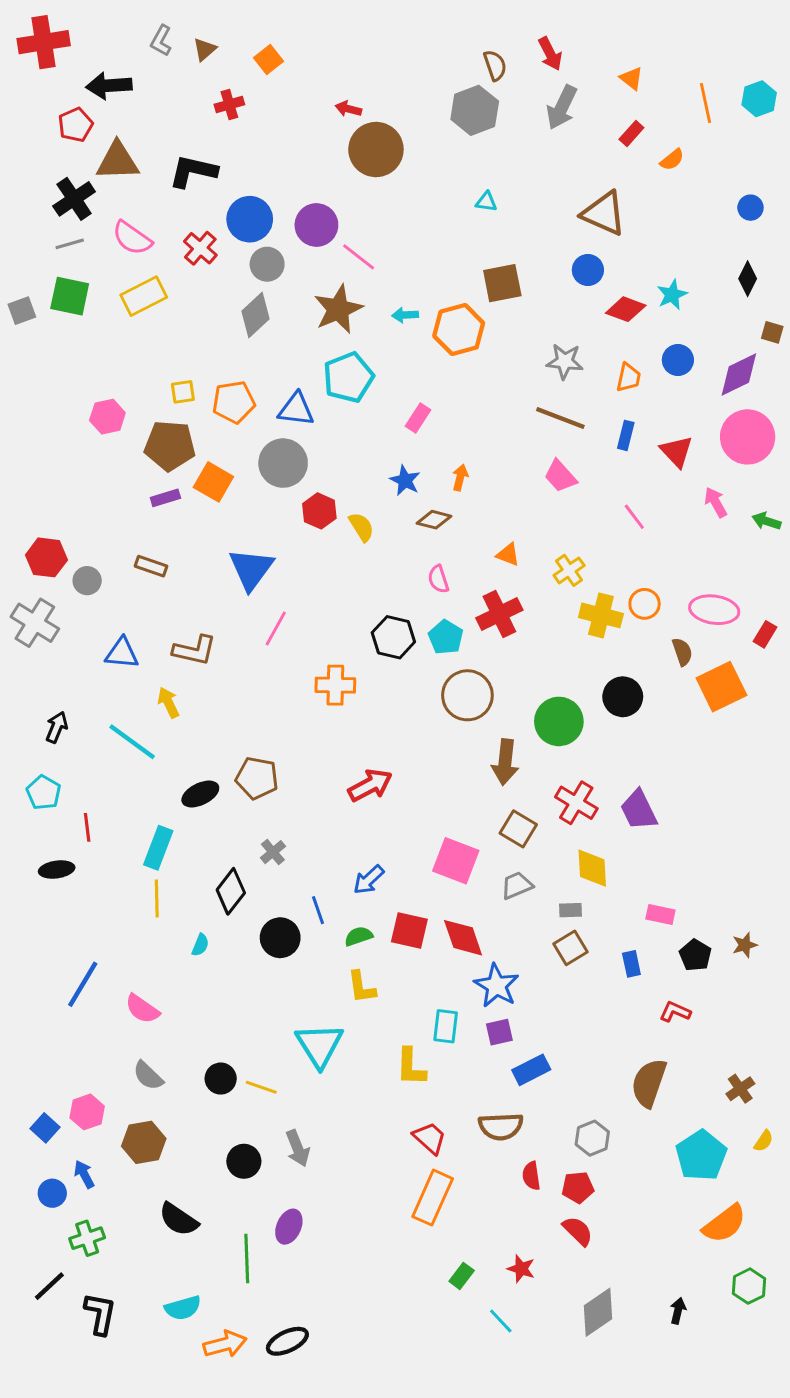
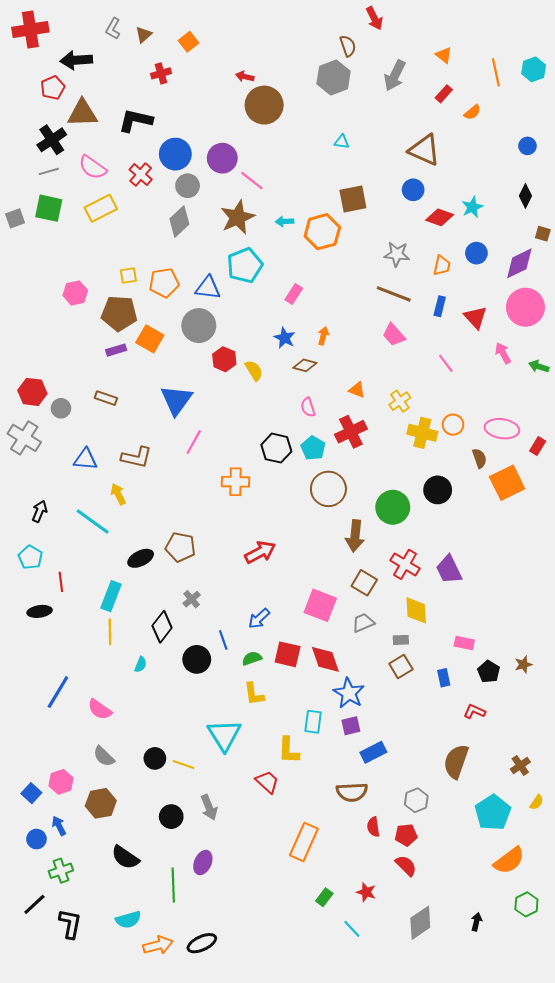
red arrow: (550, 54) -> (374, 18), moved
red trapezoid: (430, 1138) -> (267, 782), moved

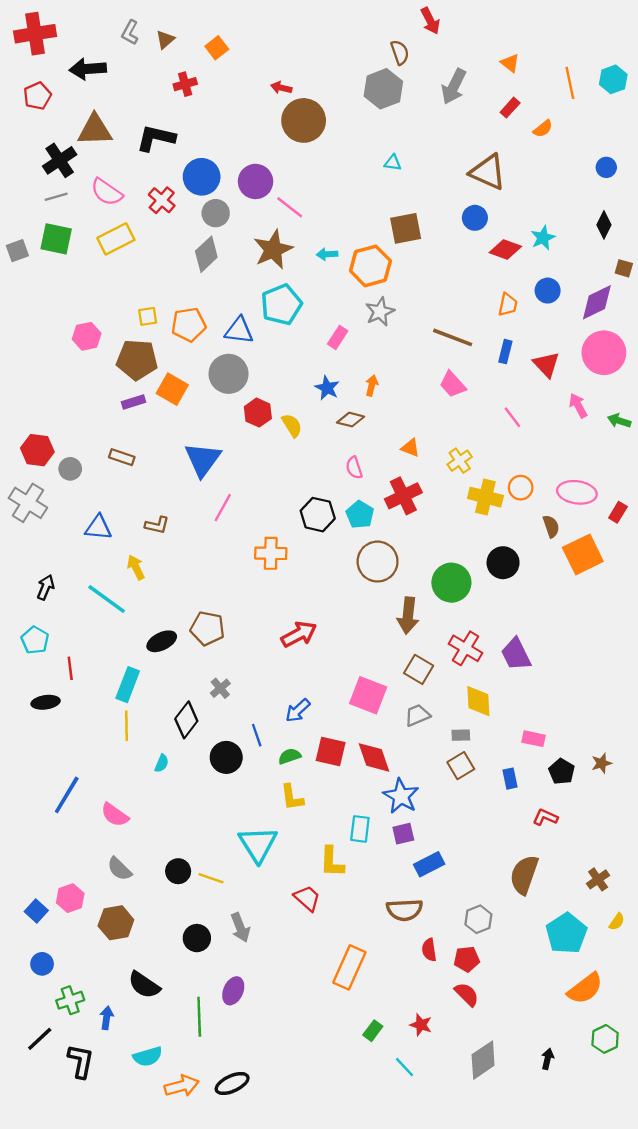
red pentagon: (53, 88) -> (37, 96), moved
gray star: (397, 254) -> (380, 312), moved, turned -30
brown L-shape: (137, 457) -> (157, 525), size x0.7
blue arrow: (59, 826) -> (107, 1018), moved, turned 36

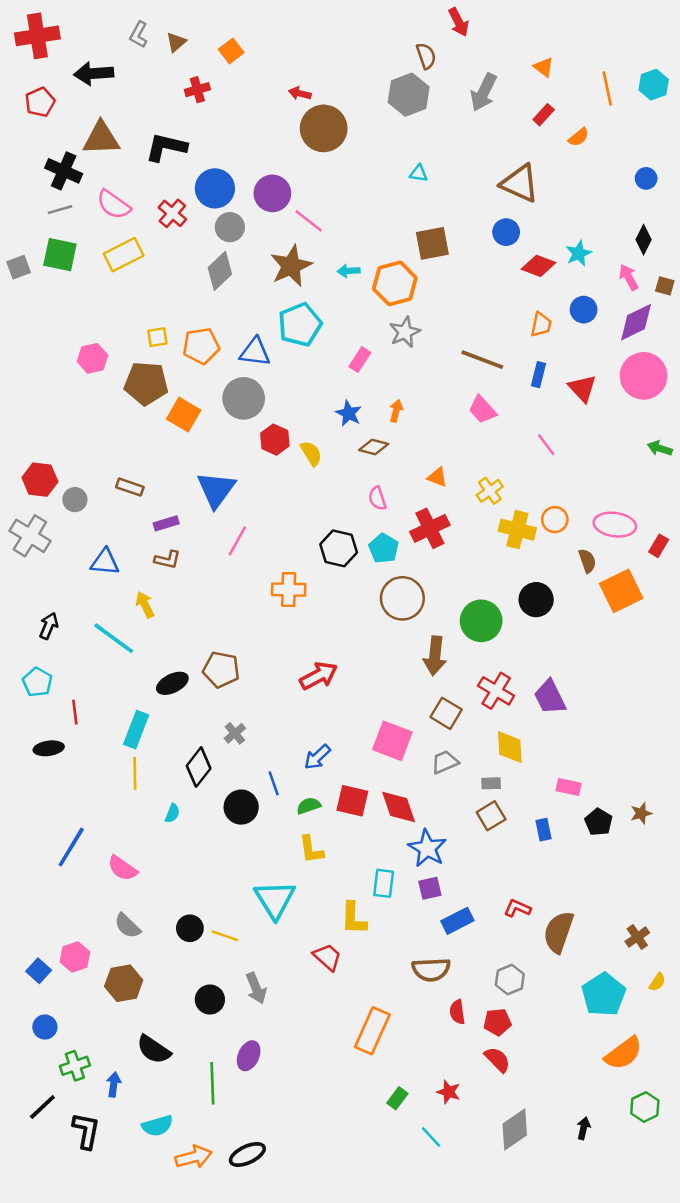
black cross: (60, 160) -> (64, 171), turned -32
purple rectangle: (134, 402) -> (166, 523), moved
pink arrow: (578, 406) -> (629, 277), moved
red L-shape: (545, 817) -> (517, 908), moved

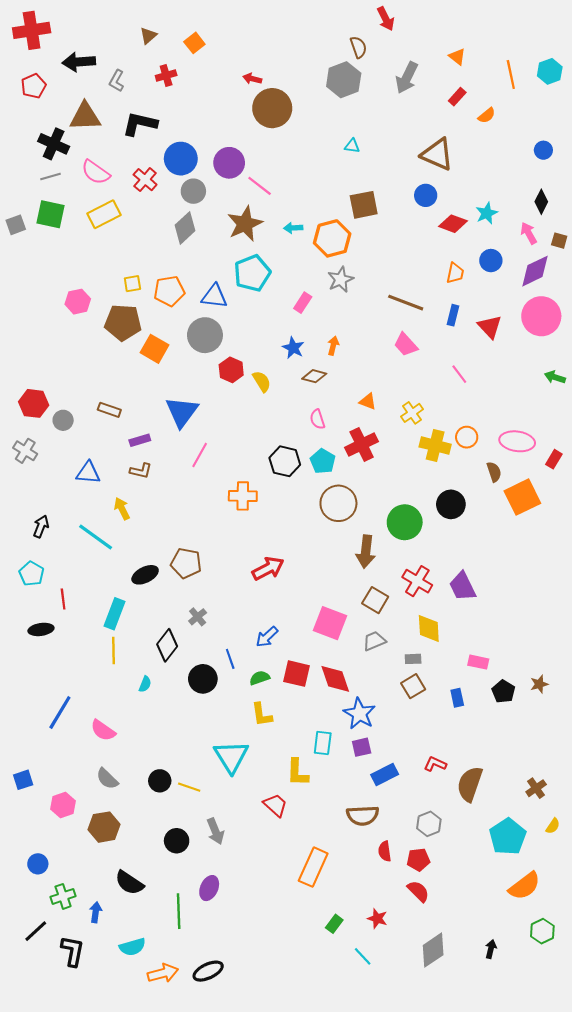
gray L-shape: (139, 35) -> (117, 81), moved
gray cross: (30, 536) -> (25, 451), size x0.7
blue square: (39, 971) -> (23, 780), moved, turned 30

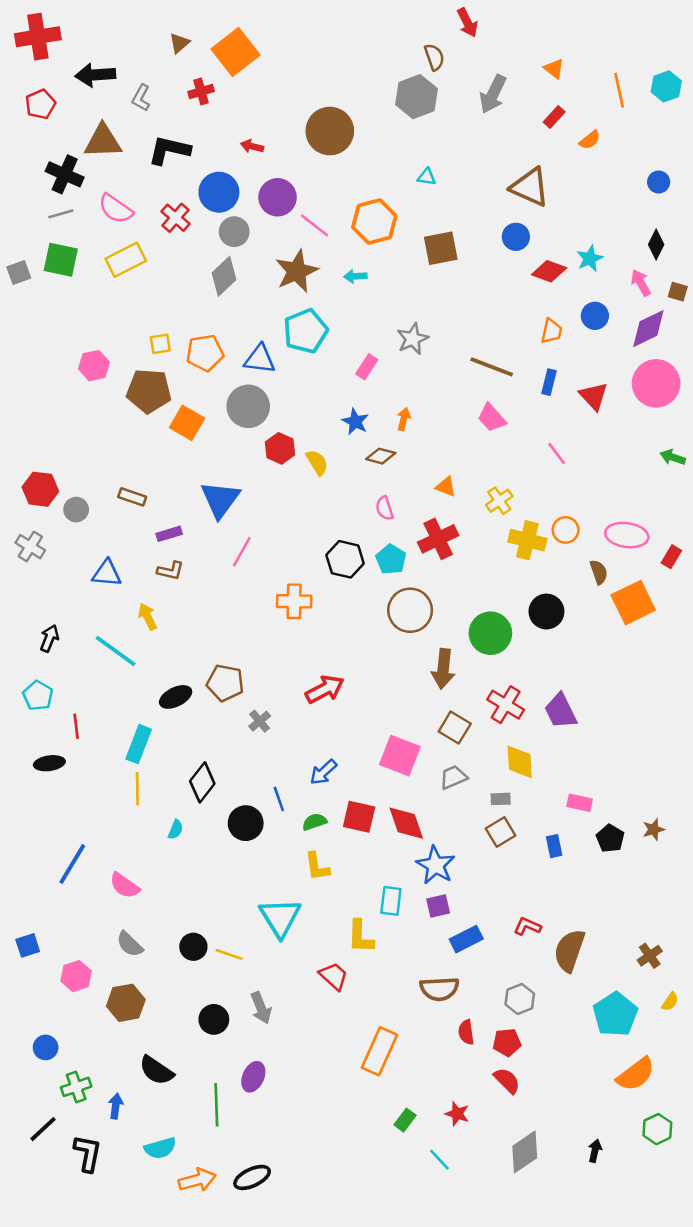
orange square: (194, 43) -> (235, 52), size x1.8
red arrow: (252, 79) -> (252, 146), moved
orange hexagon: (332, 238) -> (374, 222), moved
gray cross: (198, 617) -> (260, 721), moved

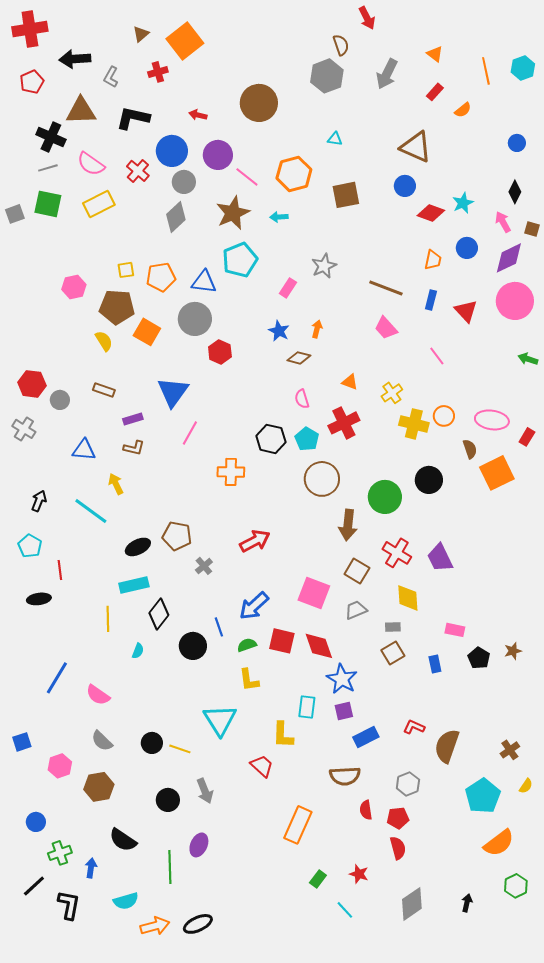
yellow semicircle: (317, 462) -> (104, 341), moved
cyan rectangle: (139, 744) -> (134, 585), moved, turned 56
blue arrow: (323, 772) -> (254, 606), size x1.4
red semicircle: (507, 1081) -> (398, 848), turned 30

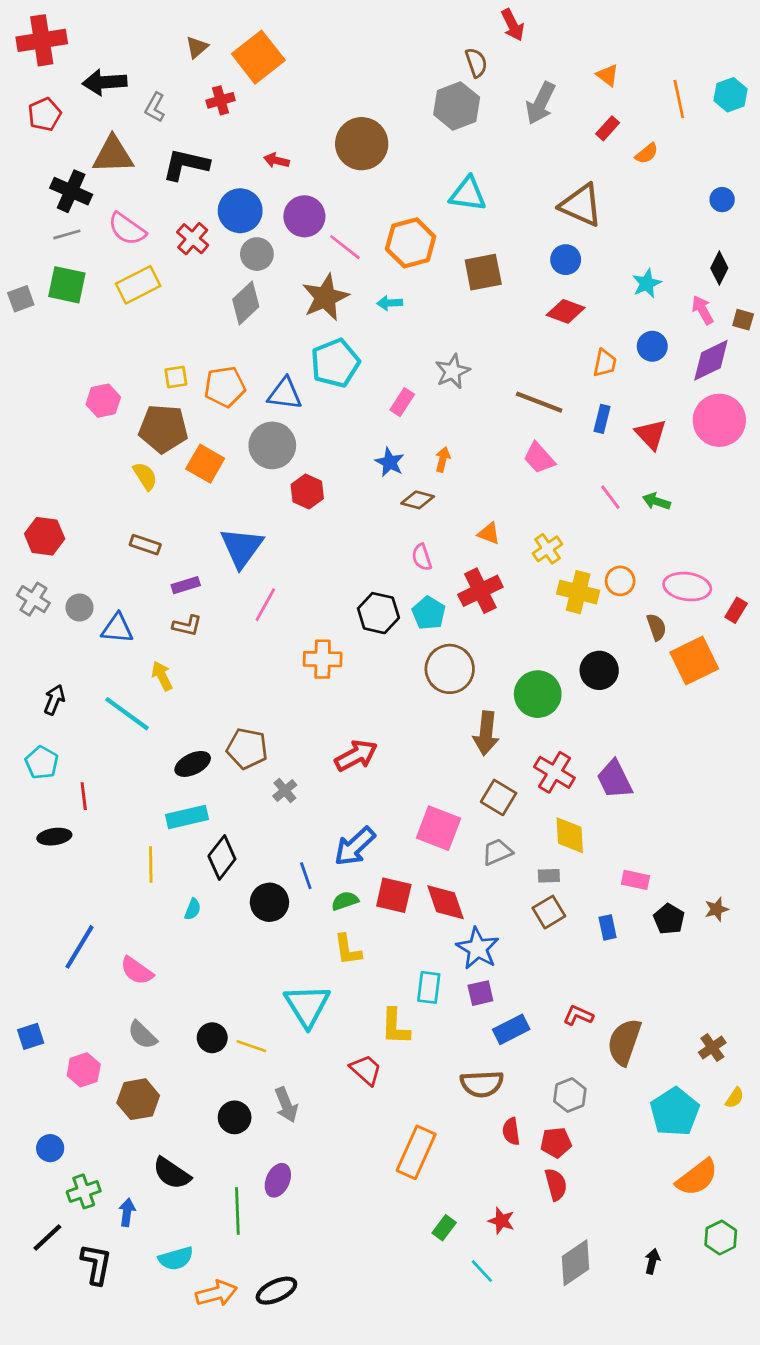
cyan triangle: (335, 139) -> (468, 194), size x1.8
red diamond: (431, 213) -> (566, 311), moved
green arrow: (528, 359) -> (656, 501), moved
gray circle: (60, 400) -> (79, 607), moved

